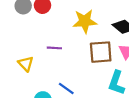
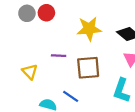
brown square: (101, 52) -> (88, 68), moved

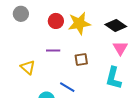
red circle: (46, 13) -> (56, 21), moved
brown square: (88, 68) -> (81, 59), size x0.6

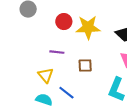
yellow triangle: (28, 67) -> (46, 75), moved

